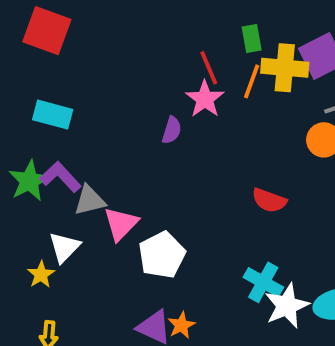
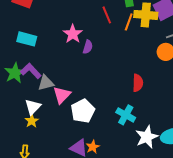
pink star: (205, 99) -> (73, 34), moved
red semicircle: (269, 200) -> (138, 83), turned -108
yellow star: (41, 275) -> (32, 121), moved
cyan cross: (263, 282) -> (126, 115), moved

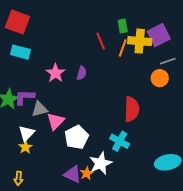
pink star: (73, 34) -> (56, 73), moved
cyan rectangle: (27, 39) -> (20, 52), moved
purple L-shape: (31, 71) -> (24, 97), turned -45
red semicircle: (138, 83) -> (132, 109), size x1.4
white star: (147, 137) -> (101, 163), moved

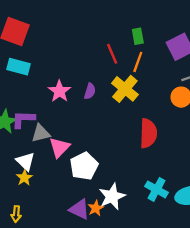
yellow cross: (140, 41) -> (125, 89), moved, turned 35
white triangle: (26, 133) -> (26, 161), turned -30
cyan cross: (120, 141) -> (157, 189), moved

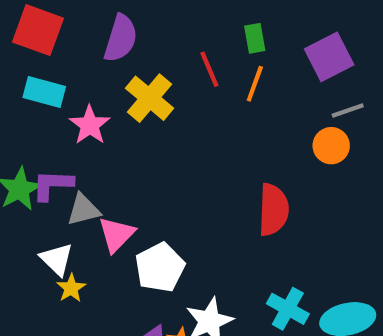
yellow cross: (125, 89) -> (150, 98), moved
pink star: (59, 91) -> (90, 125), moved
purple semicircle: (90, 91) -> (121, 38), moved, size x1.6
yellow star: (24, 178) -> (71, 288), moved

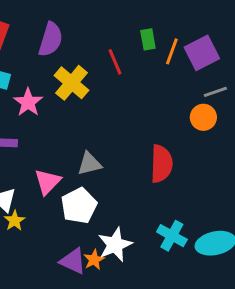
orange line: (255, 84) -> (172, 51), moved
gray triangle: (83, 210) -> (89, 164), moved

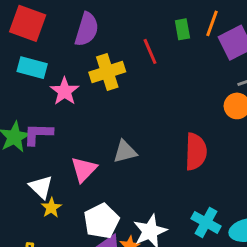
orange line: (172, 51) -> (212, 23), moved
yellow cross: (72, 83) -> (107, 72), turned 32
white pentagon: (79, 206) -> (101, 221), moved

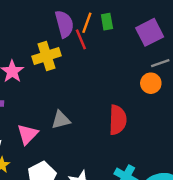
orange line: (212, 23) -> (87, 23), moved
purple semicircle: (87, 29) -> (64, 24), moved, turned -32

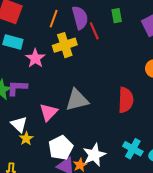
orange line: (87, 23) -> (54, 19), moved
gray triangle: (61, 120) -> (77, 100), size x1.4

